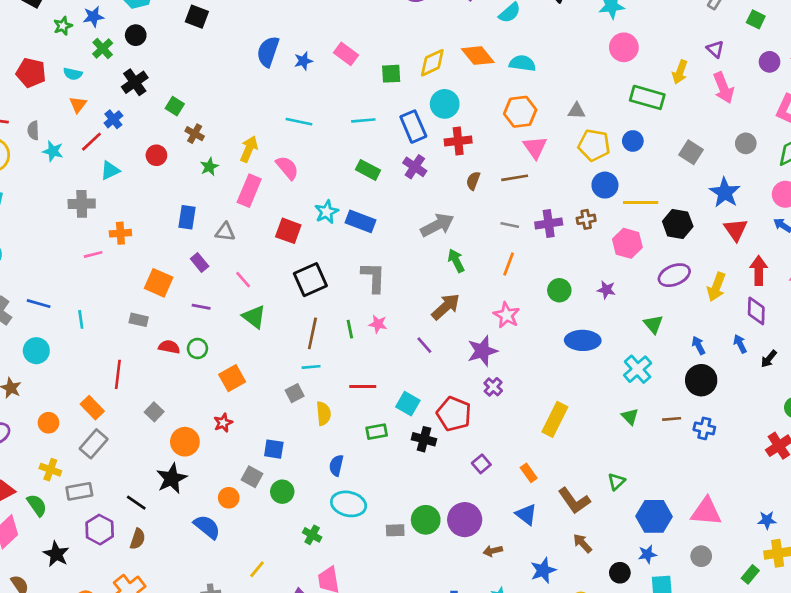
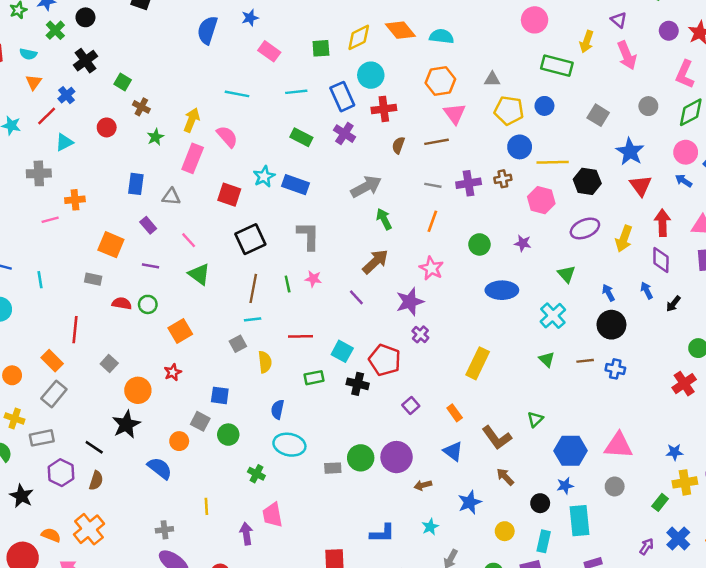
pink rectangle: (346, 54) -> (269, 51), moved
blue star: (303, 61) -> (250, 18), moved
yellow line: (257, 569) -> (206, 506), turned -42

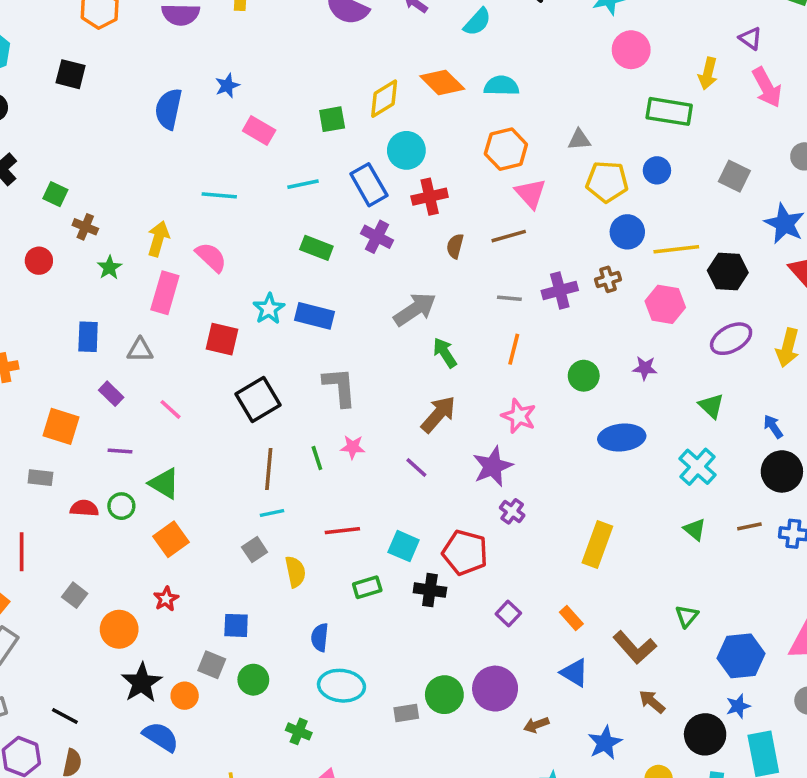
green triangle: (199, 274) -> (164, 483), moved
black star: (126, 424) -> (142, 683), moved
black circle: (540, 503) -> (705, 734), size x1.5

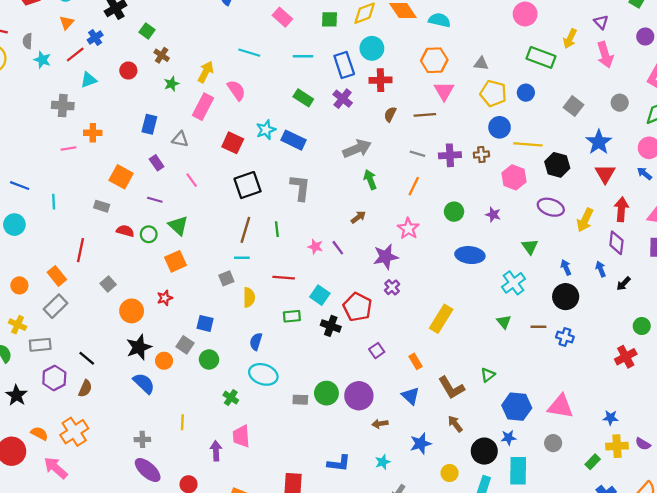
purple ellipse: (731, 339) -> (551, 207), turned 35
brown arrow: (438, 414) -> (358, 217), size x0.6
pink star: (353, 447) -> (315, 247), moved

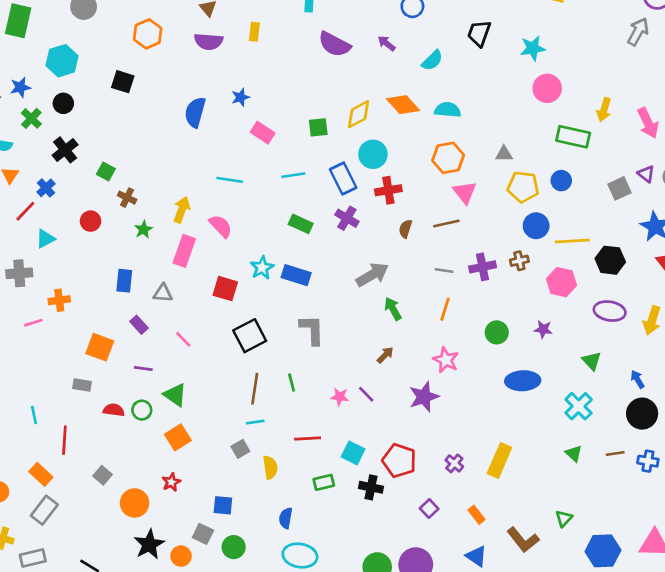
purple triangle: (601, 22) -> (646, 174), moved
gray square: (574, 106) -> (619, 188), turned 36
cyan line: (54, 202) -> (34, 415), moved
purple cross: (392, 287) -> (454, 463), moved

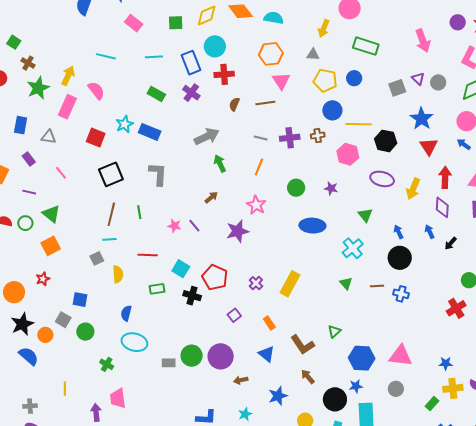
yellow arrow: (604, 110) -> (324, 28), moved
green star: (143, 229) -> (38, 88), size x1.6

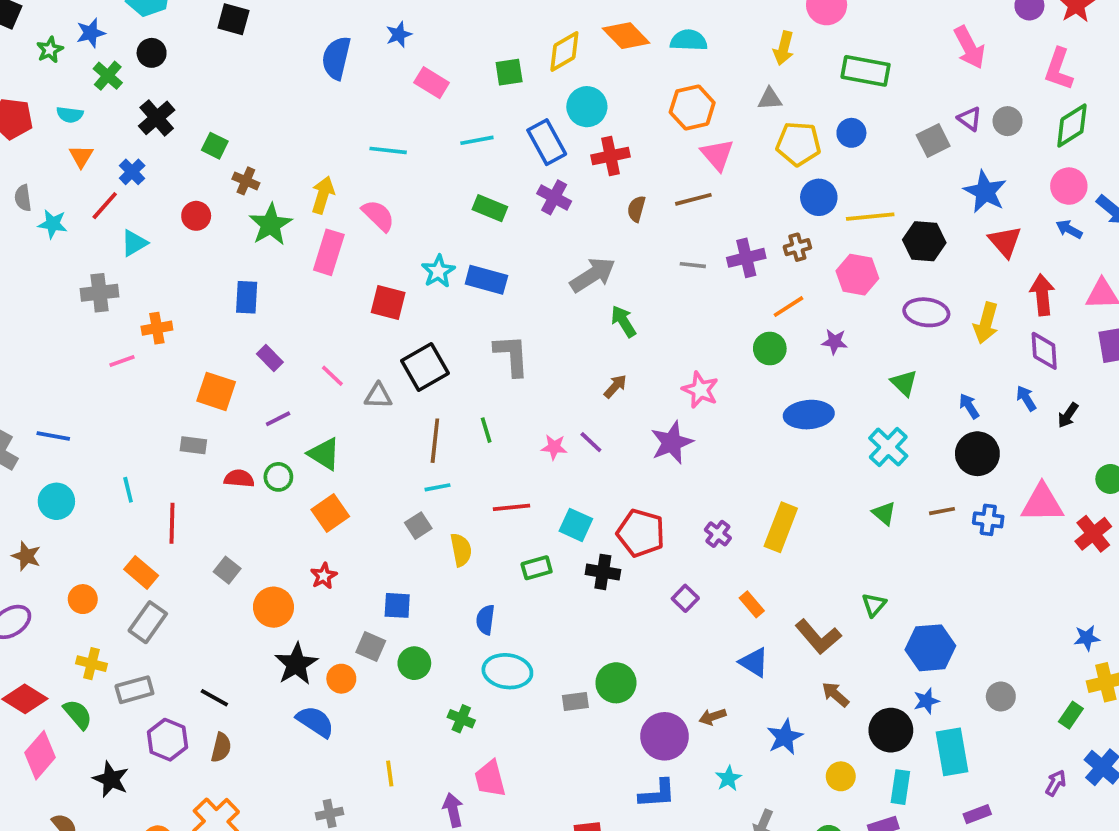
gray triangle: (49, 137) -> (378, 396), moved
orange line: (259, 167) -> (789, 307), moved, turned 42
purple line: (29, 192) -> (278, 419), turned -32
purple circle: (221, 356) -> (665, 736), moved
pink triangle: (401, 356) -> (1042, 503), moved

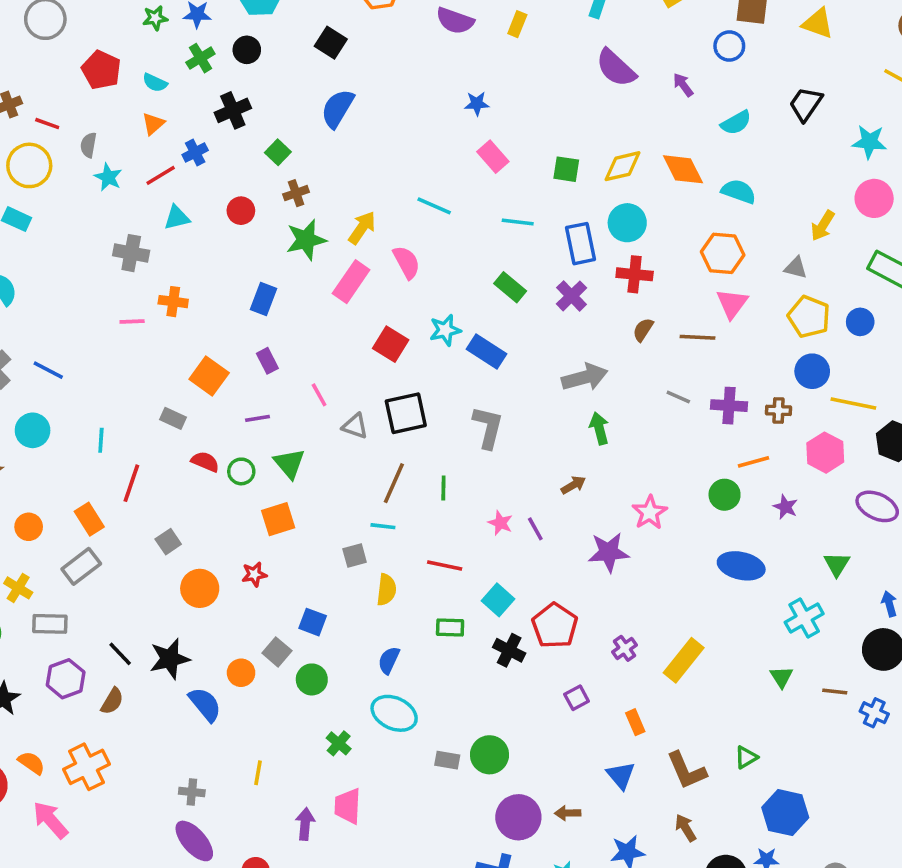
blue semicircle: (336, 58) -> (337, 108), moved
brown cross: (246, 181) -> (296, 193), turned 30
black star: (296, 664) -> (170, 659), moved

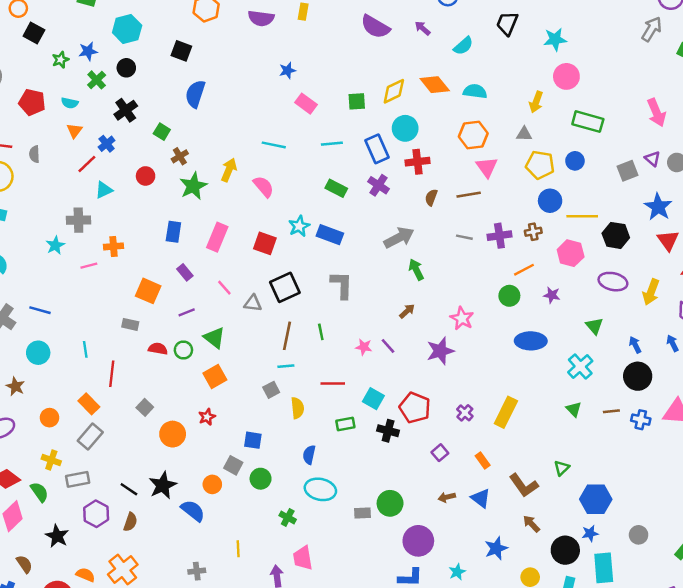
cyan star: (108, 177) -> (55, 245), moved, turned 30
pink rectangle: (351, 282) -> (217, 237), moved
brown arrow: (568, 813) -> (447, 497), moved

